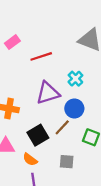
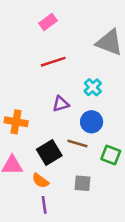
pink rectangle: (12, 42) -> (48, 22), moved
purple triangle: (48, 93) -> (61, 104), size x0.6
brown line: (62, 127) -> (77, 144), turned 63

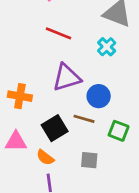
red line: (53, 62) -> (59, 33), turned 40
cyan cross: (93, 87) -> (107, 47), moved
purple triangle: (61, 104) -> (67, 77), size x1.6

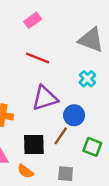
cyan cross: (107, 47) -> (87, 79), moved
brown line: (84, 119) -> (61, 136), turned -72
black square: (55, 128) -> (34, 144), turned 30

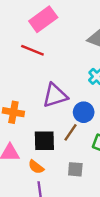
pink rectangle: (33, 20) -> (43, 19), size x1.6
red line: (38, 58) -> (32, 50), moved

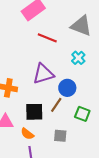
red line: (32, 50) -> (47, 38), moved

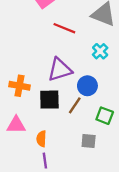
black square: (34, 112) -> (49, 100), moved
orange semicircle: (27, 134) -> (41, 139), turned 56
gray square: (60, 136) -> (89, 141), moved

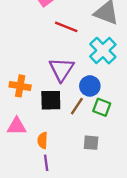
cyan cross: (100, 51) -> (103, 51), size x1.6
purple triangle: (60, 70) -> (61, 69), turned -40
green square: (105, 116) -> (102, 107), moved

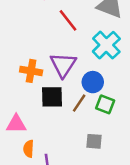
red line: (66, 27) -> (68, 20), turned 30
orange cross: (20, 86) -> (31, 71), moved
orange semicircle: (43, 140) -> (29, 149), moved

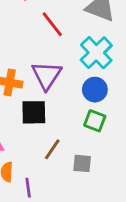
blue circle: (93, 82) -> (95, 90), moved
brown line: (79, 103) -> (52, 149), moved

